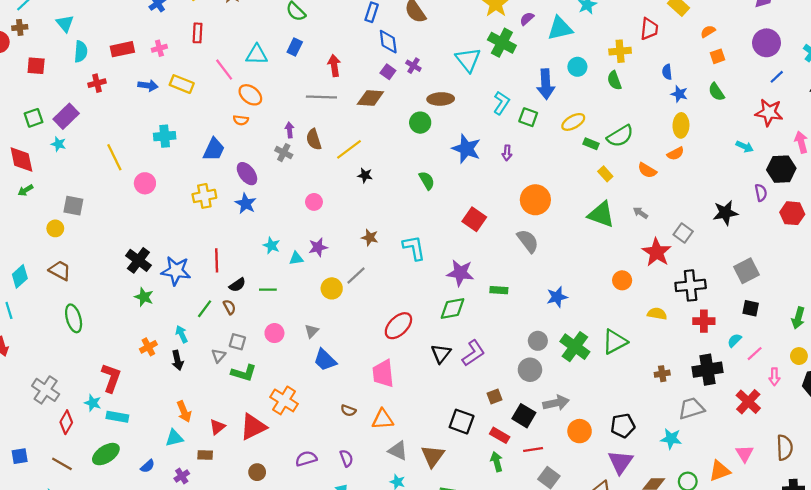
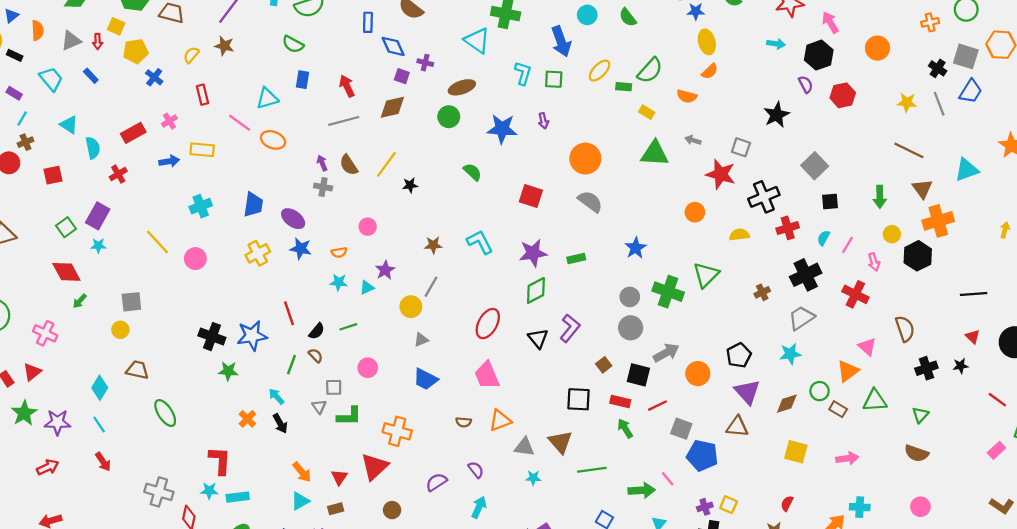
orange semicircle: (241, 120) -> (339, 252), moved
gray triangle: (312, 331) -> (421, 340), moved, turned 40

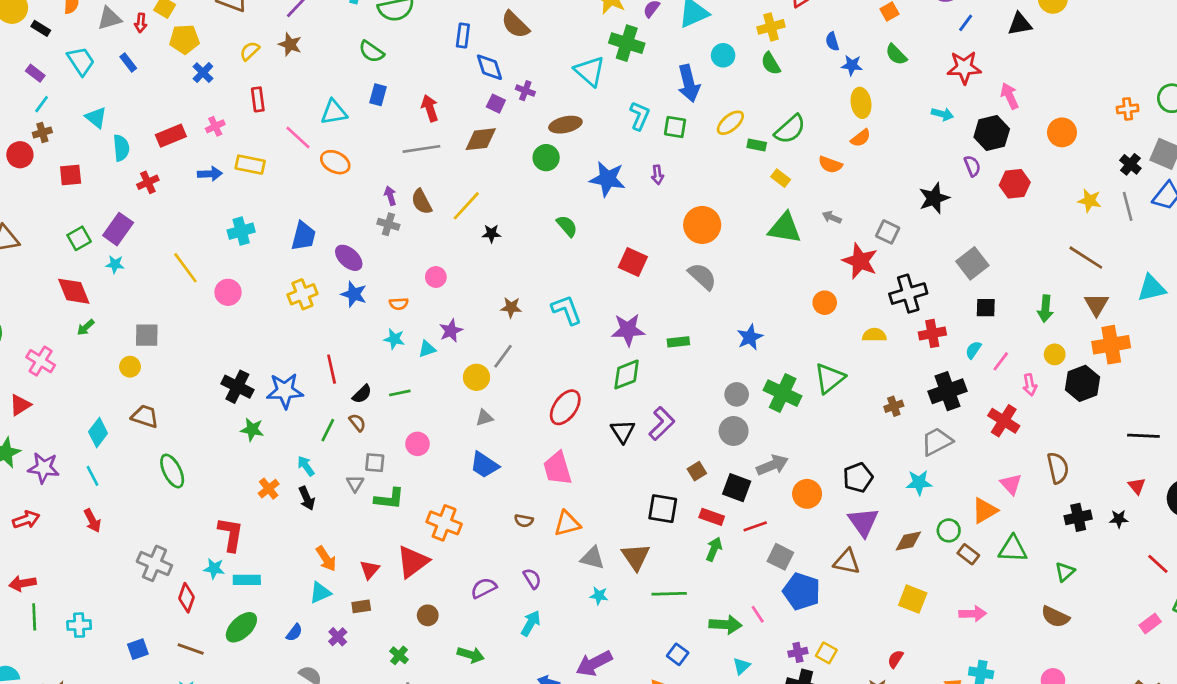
green arrow: (625, 428) -> (714, 549), turned 48

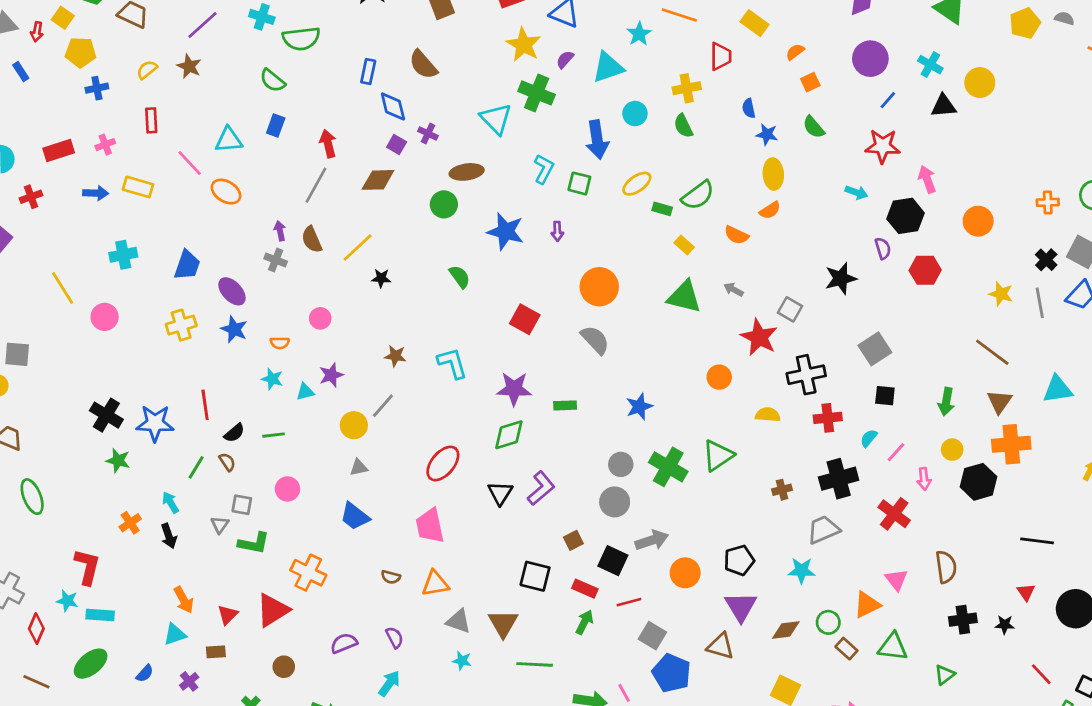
blue cross: (203, 73) -> (97, 88), turned 30
gray line: (421, 149) -> (316, 185), turned -57

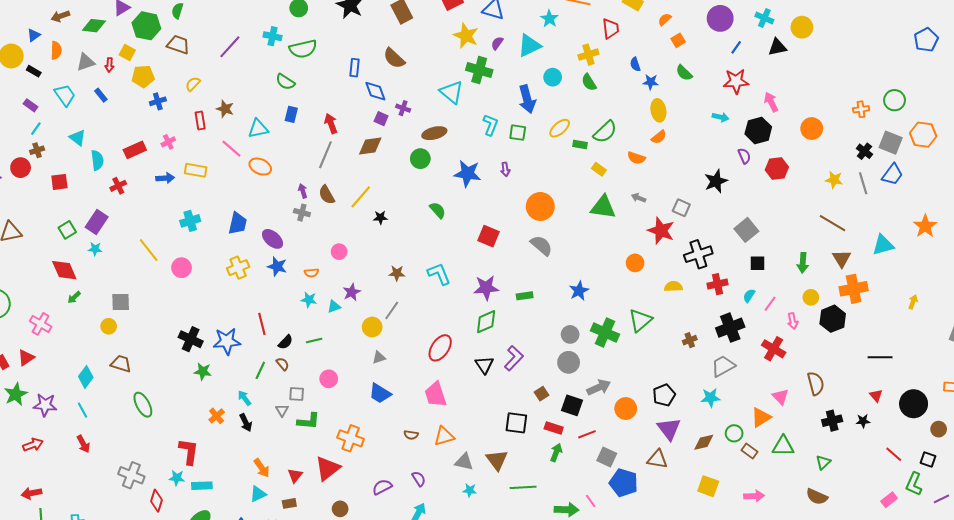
brown star: (189, 66) -> (225, 109), moved

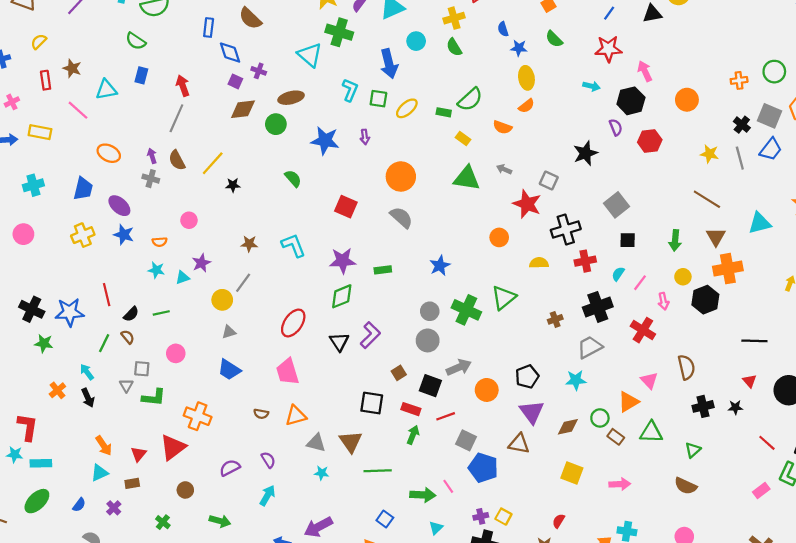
yellow ellipse: (560, 128) -> (407, 108), moved
brown diamond: (370, 146) -> (243, 109), moved
orange ellipse: (260, 167) -> (109, 153), moved

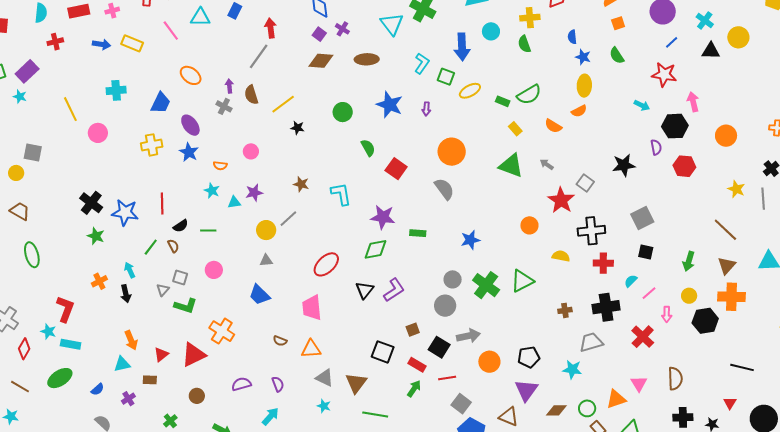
green circle: (276, 124) -> (343, 112), moved
green semicircle: (293, 178) -> (368, 148), moved

